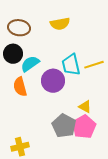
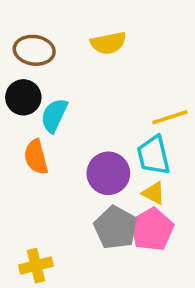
cyan semicircle: (30, 64) -> (54, 115), turned -30
cyan trapezoid: (71, 65) -> (154, 155), moved
purple circle: (53, 81) -> (108, 173), moved

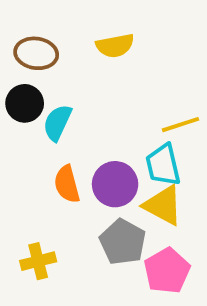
orange semicircle: (36, 157) -> (67, 184), moved
yellow triangle: (154, 193) -> (163, 205), size x1.6
pink pentagon: (152, 229) -> (167, 271), moved
yellow cross: (36, 266) -> (38, 261), moved

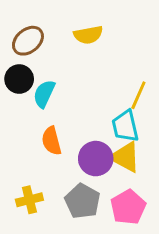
brown ellipse: (36, 53) -> (28, 41), turned -48
yellow line: (180, 125) -> (138, 95), turned -48
purple circle: (115, 184) -> (96, 159), moved
gray pentagon: (123, 242) -> (82, 201), moved

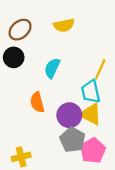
cyan semicircle: (44, 94) -> (52, 68), moved
yellow cross: (29, 200) -> (21, 157), moved
gray pentagon: (82, 201) -> (72, 140), moved

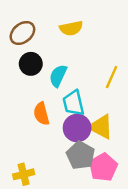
black circle: (14, 57) -> (31, 64), moved
cyan trapezoid: (91, 92) -> (74, 103), moved

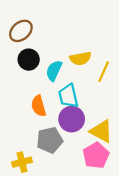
yellow semicircle: (71, 28) -> (80, 58), moved
yellow triangle: (101, 127) -> (101, 131), moved
gray pentagon: (81, 155) -> (50, 140), moved, turned 30

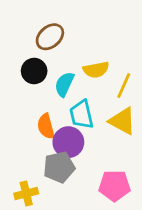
brown ellipse: (21, 31) -> (50, 37), moved
purple circle: (72, 119) -> (68, 142), moved
yellow triangle: (101, 131) -> (122, 121), moved
pink pentagon: (96, 155) -> (114, 186), turned 30

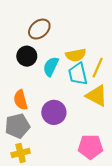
cyan trapezoid: (82, 114) -> (78, 74), moved
orange semicircle: (46, 126) -> (21, 100), moved
gray pentagon: (59, 167) -> (17, 126), moved

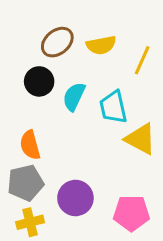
yellow semicircle: (76, 55) -> (101, 45), moved
yellow line: (98, 68) -> (142, 60), moved
purple circle: (54, 112) -> (75, 198), moved

